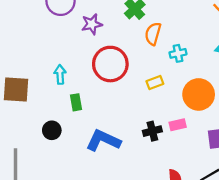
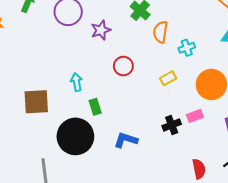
red circle: (110, 64) -> (123, 66), size x0.6
black circle: (52, 130) -> (75, 136), size x2.0
blue L-shape: (103, 140) -> (126, 140), size x0.7

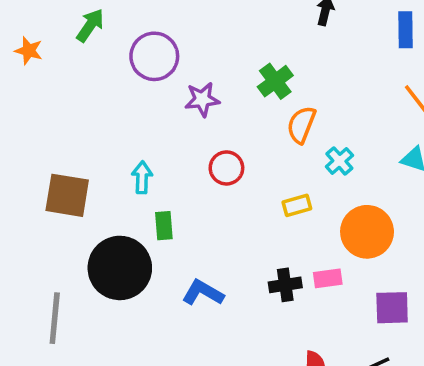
cyan cross: (187, 48) -> (339, 161), turned -35

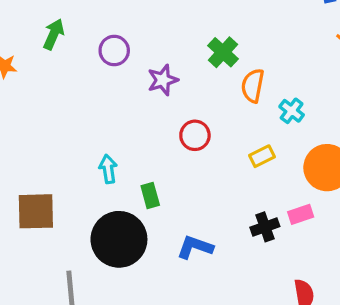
purple circle: (154, 56) -> (114, 51), size x0.7
cyan arrow: (142, 177) -> (108, 169), moved
brown square: (67, 195) -> (36, 211), moved

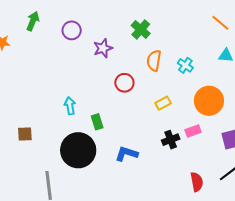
orange semicircle: (253, 86) -> (154, 61), moved
yellow rectangle: (262, 156) -> (163, 103), moved
brown square: (36, 211) -> (25, 134), size x0.6

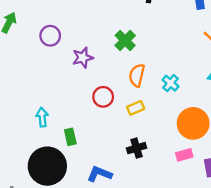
yellow rectangle: (163, 103) -> (136, 108), moved
pink rectangle: (193, 131) -> (184, 155), moved
black cross: (171, 140) -> (137, 148), moved

